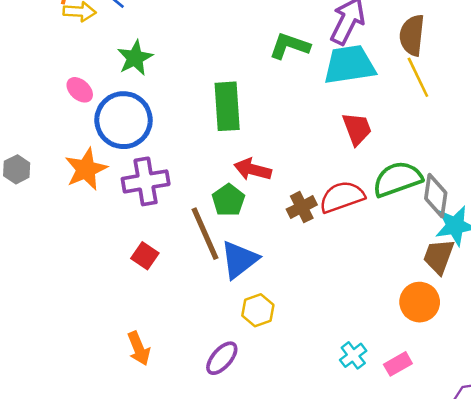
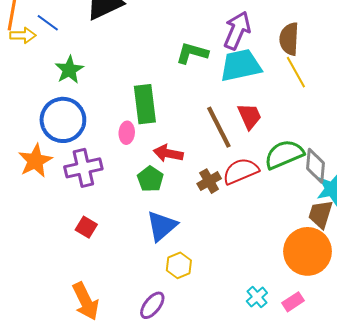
pink ellipse: (80, 90) -> (127, 133), moved, turned 55
brown line: (205, 234) -> (219, 127), moved
orange circle: (420, 302) -> (308, 251), size x1.5
orange arrow: (139, 348) -> (86, 301), size x1.4

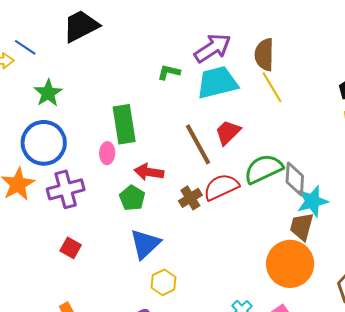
purple arrow: (237, 30) -> (213, 48), turned 36
green L-shape: (192, 53) -> (169, 72), size x0.7
red trapezoid: (250, 116) -> (228, 132), turned -108

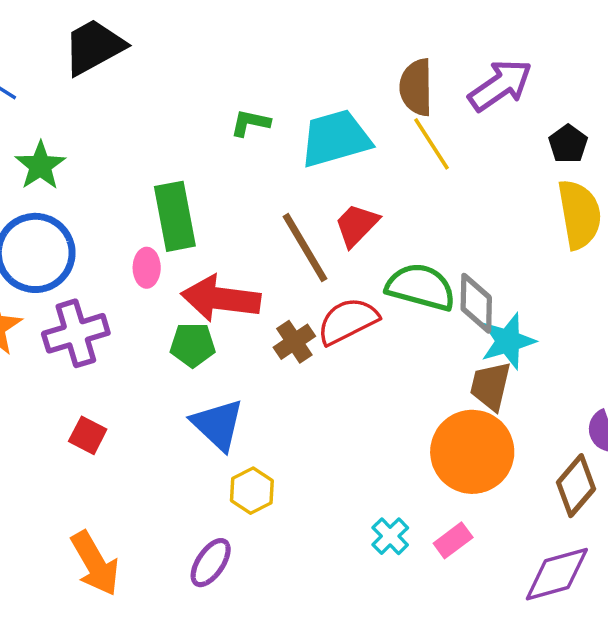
purple arrow: (213, 48) -> (500, 85), moved
green semicircle: (263, 169) -> (421, 287), turned 42
red arrow: (149, 172) -> (221, 299), size x1.5
green pentagon: (132, 198) -> (193, 345), turned -30
blue triangle: (145, 244) -> (218, 425), turned -32

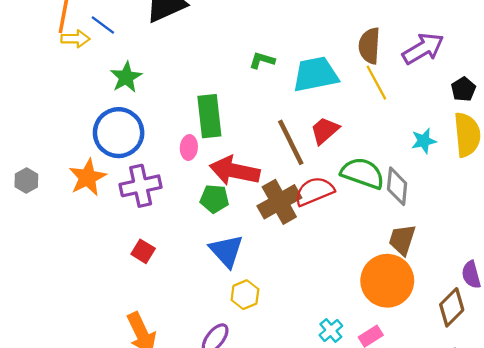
cyan star: (508, 341) -> (424, 141), moved, size x0.7
brown cross: (294, 342) -> (279, 202), size x1.6

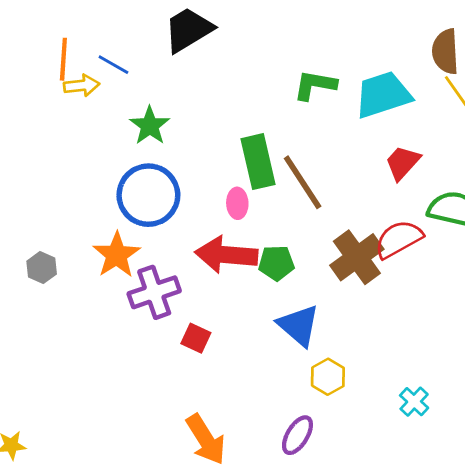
green L-shape: (262, 60) -> (315, 85), size x1.4
brown line: (291, 142) -> (303, 182), moved
red arrow: (235, 171) -> (226, 255), moved
purple cross: (141, 186) -> (154, 292), moved
cyan cross: (331, 330) -> (414, 402), moved

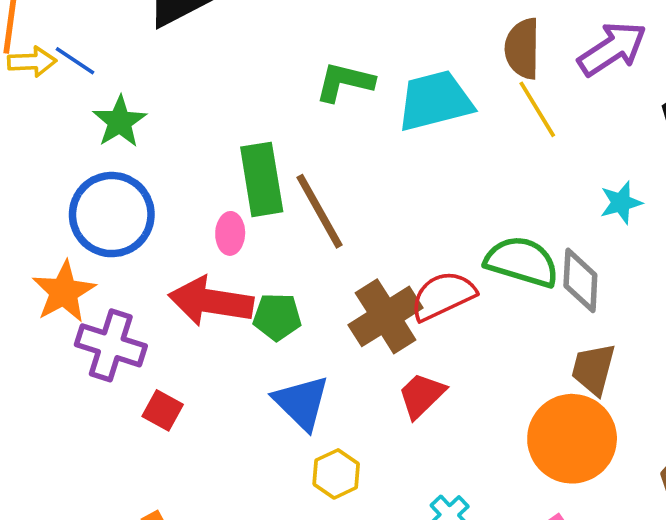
blue line: (113, 65) -> (75, 61), moved
red trapezoid: (403, 163) -> (422, 395), moved
purple cross: (154, 292) -> (111, 345), turned 33

